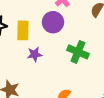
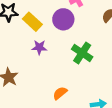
yellow rectangle: (23, 30) -> (32, 22), turned -60

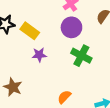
purple circle: (63, 19) -> (71, 27), moved

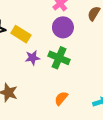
green cross: (81, 56) -> (59, 58), moved

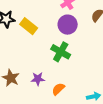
purple star: (32, 58) -> (38, 79), moved

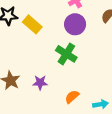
orange semicircle: (58, 89) -> (72, 97), moved

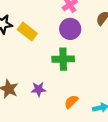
green cross: (66, 54) -> (63, 59), turned -30

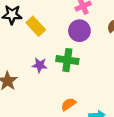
purple star: (38, 89) -> (40, 65), moved

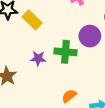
purple circle: (79, 31) -> (90, 36), moved

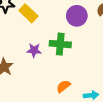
purple circle: (90, 36) -> (77, 16), moved

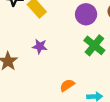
green cross: (60, 44) -> (94, 45), moved, turned 30

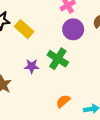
green cross: (94, 45) -> (58, 59), moved

